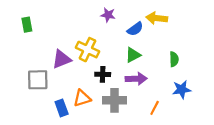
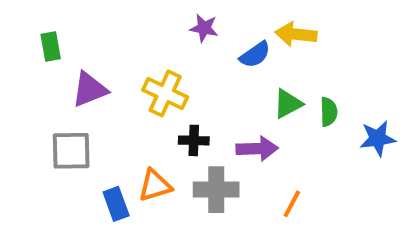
green triangle: (133, 55) -> (288, 104), moved
purple triangle: (62, 59) -> (90, 89), moved
blue star: (182, 90) -> (378, 138), moved

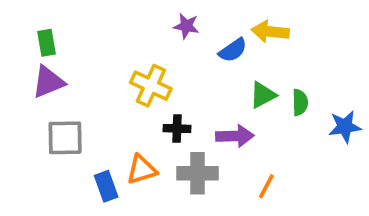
purple triangle: (90, 89) -> (48, 82), moved

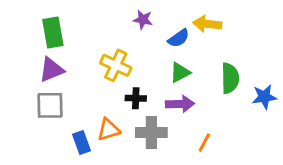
green rectangle: (46, 43) -> (53, 32), moved, size x1.5
purple triangle: (48, 82) -> (51, 70), moved
green triangle: (263, 95) -> (180, 72), moved
green semicircle: (300, 102) -> (230, 78), size x1.5

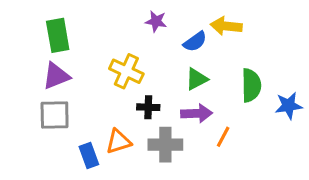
orange line: (204, 143) -> (223, 137), moved

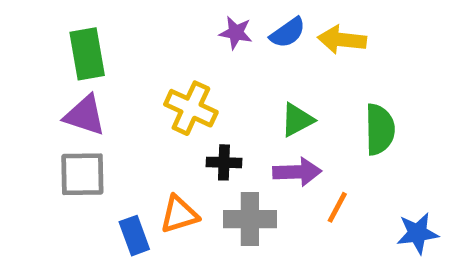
blue semicircle: (195, 42) -> (288, 33), moved
purple triangle: (56, 76) -> (85, 115), turned 40
blue star: (289, 106) -> (417, 233), moved

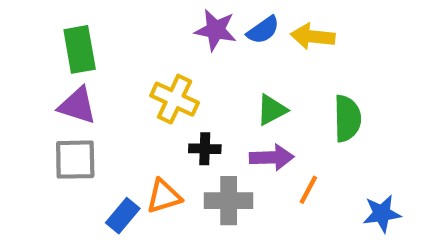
purple star: (236, 33) -> (216, 30), size x1.4
blue rectangle: (134, 236) -> (123, 216), turned 60

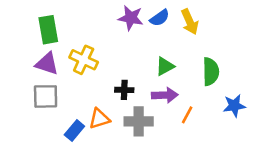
yellow arrow: (313, 36) -> (190, 22), turned -120
yellow cross: (175, 99) -> (84, 60), moved
blue star: (382, 214) -> (234, 106), moved

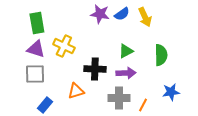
black cross: (124, 90) -> (95, 69), size x1.5
blue star: (234, 106) -> (171, 92), moved
orange line: (187, 115) -> (143, 105), moved
gray cross: (139, 121) -> (119, 98), moved
blue rectangle: (74, 131) -> (45, 105), moved

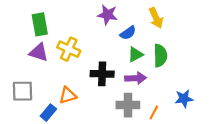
blue semicircle: (122, 14) -> (128, 33), moved
green semicircle: (161, 55) -> (160, 56), moved
gray square: (35, 74) -> (23, 91), moved
orange triangle: (76, 91) -> (68, 95), moved

